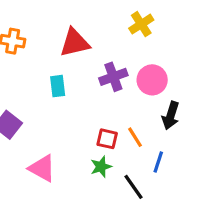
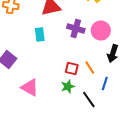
purple cross: (113, 77) -> (76, 28), turned 36

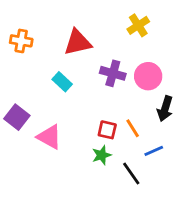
cyan rectangle: (40, 34) -> (62, 82), turned -40
blue line: (105, 84) -> (154, 151), turned 48
pink triangle: (30, 88) -> (49, 137), moved

